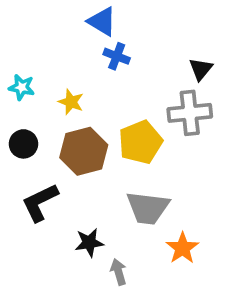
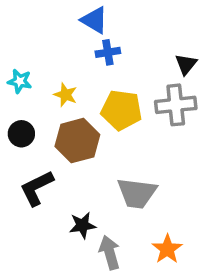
blue cross: (117, 56) -> (108, 52), turned -30
yellow pentagon: (140, 142) -> (121, 110), moved, turned 30
orange star: (182, 248) -> (167, 249), moved
gray arrow: (118, 272) -> (110, 252), size x1.4

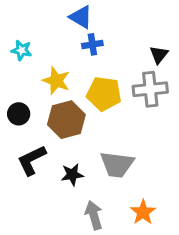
cyan star: (20, 81) -> (22, 50), moved
yellow star: (65, 95) -> (56, 81), size x1.4
black star: (82, 225) -> (72, 175), moved

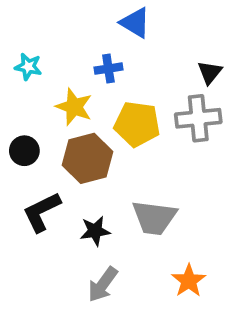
blue triangle: (81, 17) -> (135, 23), moved
blue cross: (92, 44) -> (108, 69), moved
gray arrow: (94, 215) -> (103, 284), moved, turned -128

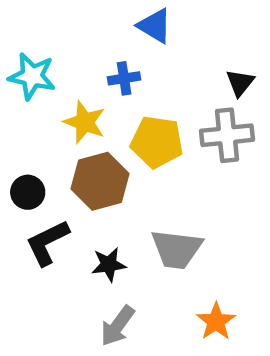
cyan star: (28, 67) -> (32, 76), size x1.5
black circle: (24, 151) -> (28, 192), moved

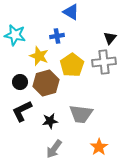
yellow pentagon: (157, 142) -> (72, 65), turned 30
black circle: (28, 192) -> (20, 82), moved

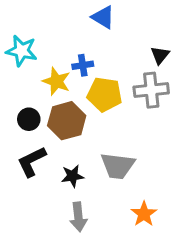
blue cross: (57, 36) -> (83, 65), moved
yellow pentagon: (72, 65) -> (105, 94), turned -30
gray arrow: (54, 149) -> (78, 217), turned -42

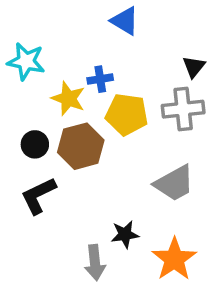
gray trapezoid: (118, 166) -> (174, 183), moved, turned -36
black star: (73, 176) -> (125, 234), moved
orange star: (144, 214) -> (174, 259), size x1.4

